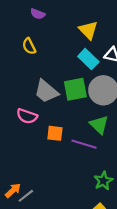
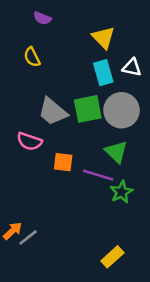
cyan rectangle: (88, 59) -> (103, 73), turned 30
green star: (103, 181) -> (121, 192), moved

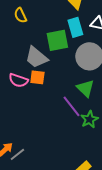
green square: (88, 109) -> (57, 40), moved
orange square: (63, 162) -> (37, 77), moved
purple line: (98, 175) -> (71, 106), turned 35

